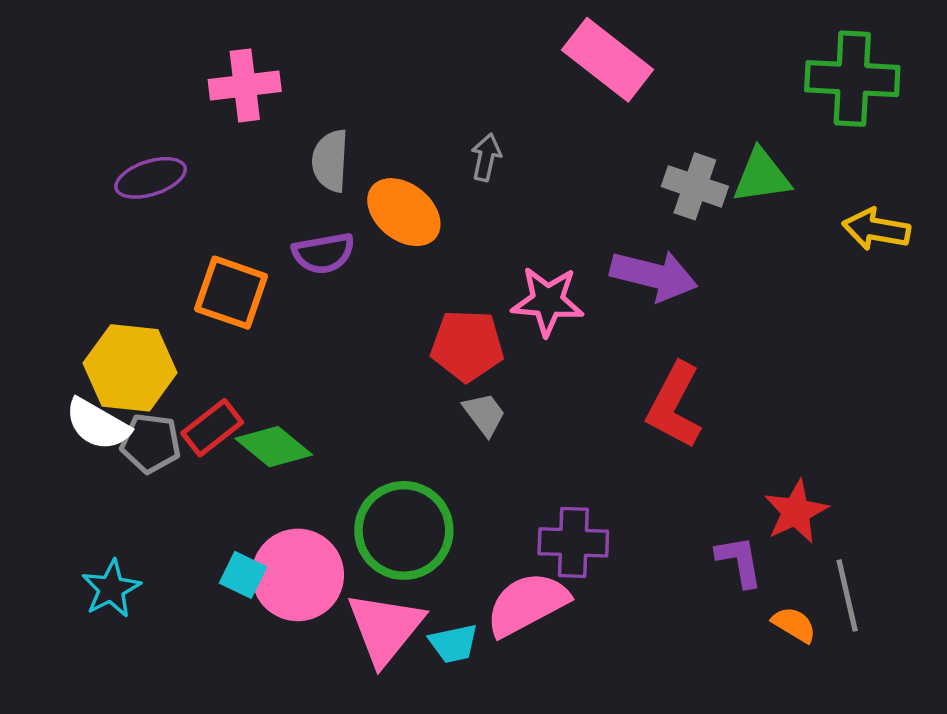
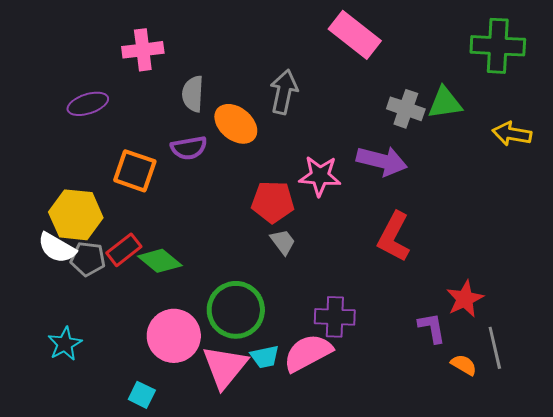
gray arrow: (486, 157) -> (284, 92), size x1.6
cyan square: (243, 575) -> (142, 395), moved
cyan trapezoid: (454, 643) -> (265, 357), moved

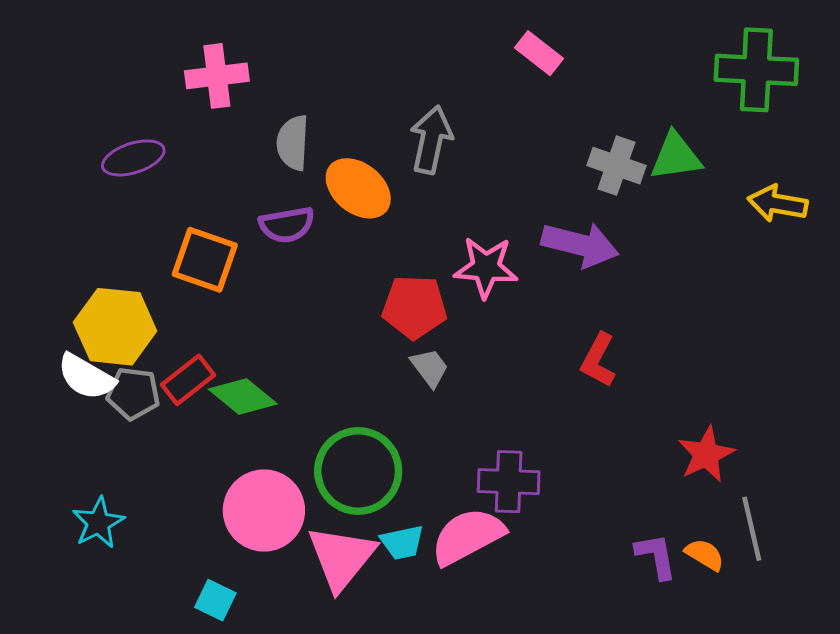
pink rectangle: (355, 35) -> (539, 53), size x0.6
red L-shape: (394, 237) -> (598, 360), size x0.7
purple L-shape: (432, 328) -> (656, 556), moved

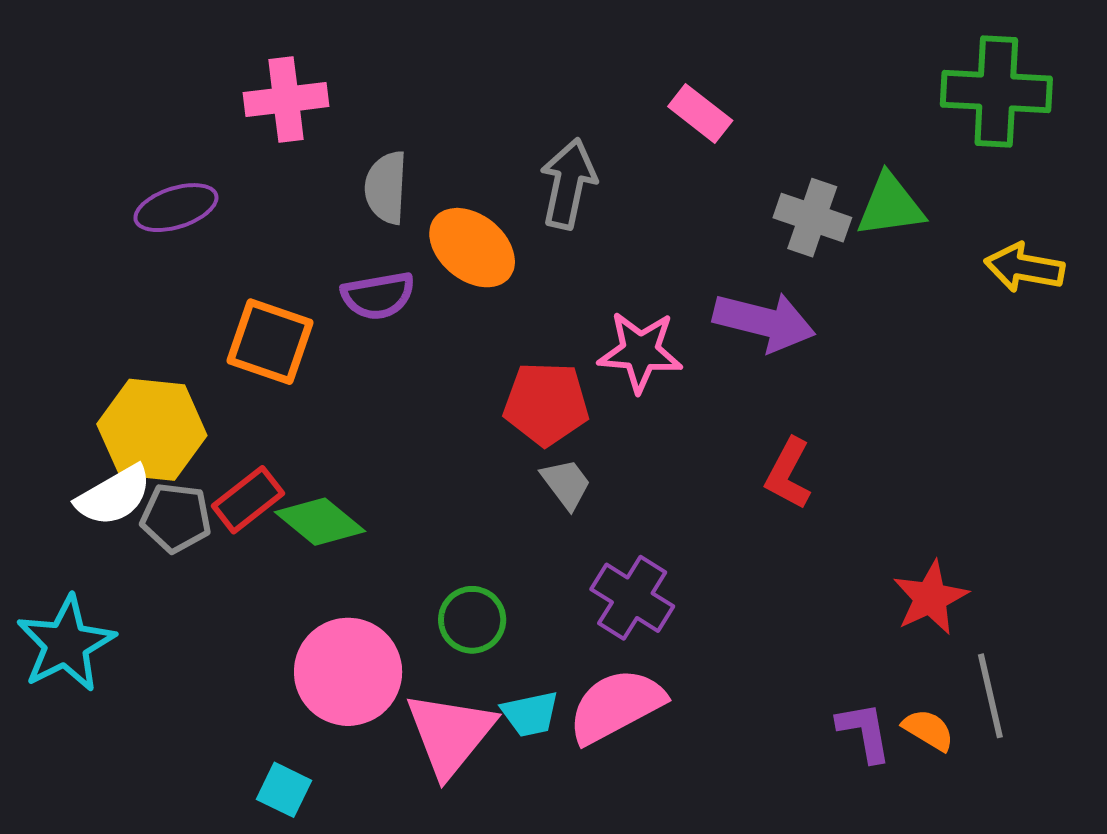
pink rectangle: (539, 53) -> (700, 114), moved
white semicircle: (86, 377) -> (114, 496), turned -60
green circle: (358, 471) -> (472, 620), size x0.6
purple cross: (509, 482) -> (632, 598), moved, turned 30
cyan star: (98, 523) -> (66, 644), moved, size x1.4

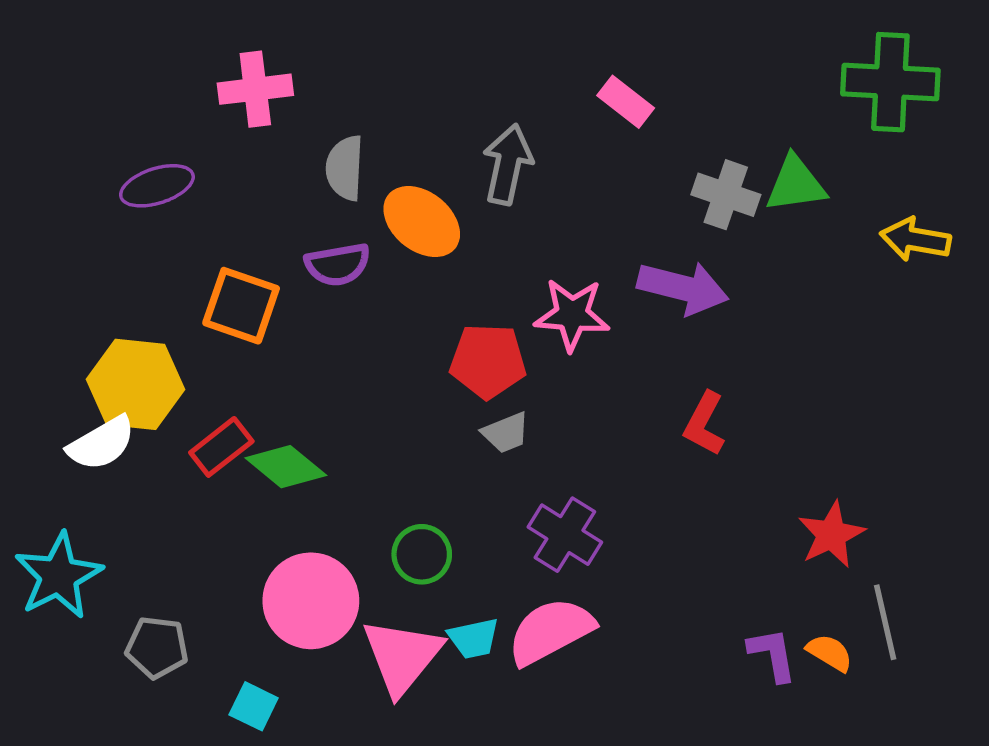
gray trapezoid: (566, 484) -> (506, 433), turned 105
gray pentagon: (176, 518) -> (157, 647), moved

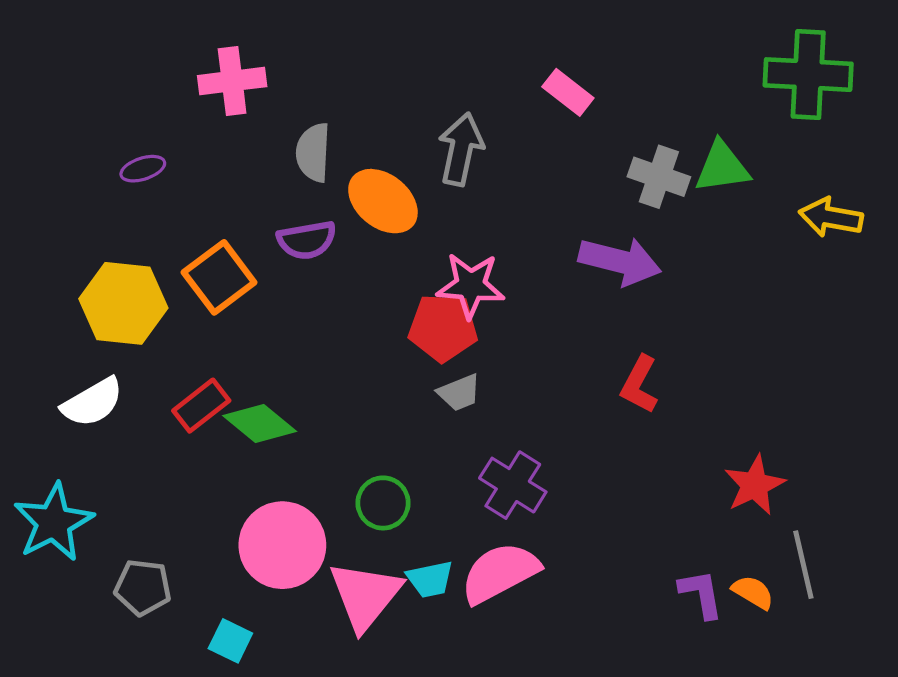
purple ellipse: (157, 186) -> (143, 169), size x0.7
orange square: (241, 306) -> (219, 277), turned 34
pink star: (572, 315) -> (471, 285), moved
yellow hexagon: (136, 384) -> (123, 303), moved

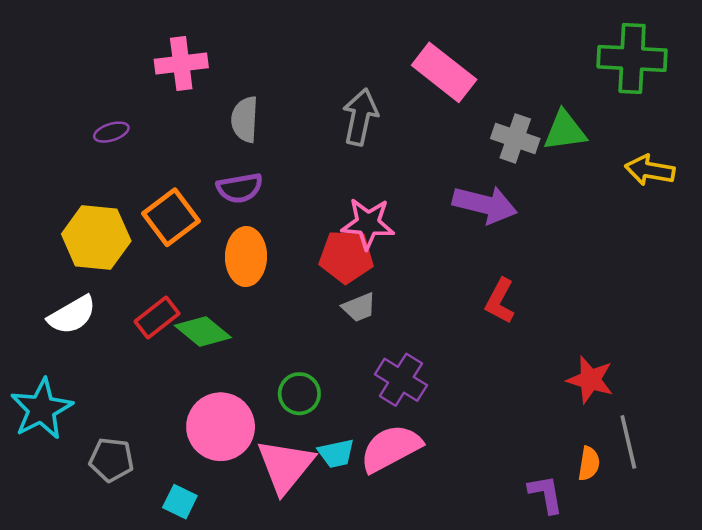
pink rectangle: (568, 92) -> (444, 72), size x1.6
orange ellipse: (383, 201) -> (246, 257), moved, turned 52
red star: (755, 485) -> (590, 380), turned -30
orange semicircle: (753, 592) -> (589, 464), turned 68
purple L-shape: (701, 594) -> (546, 494), moved

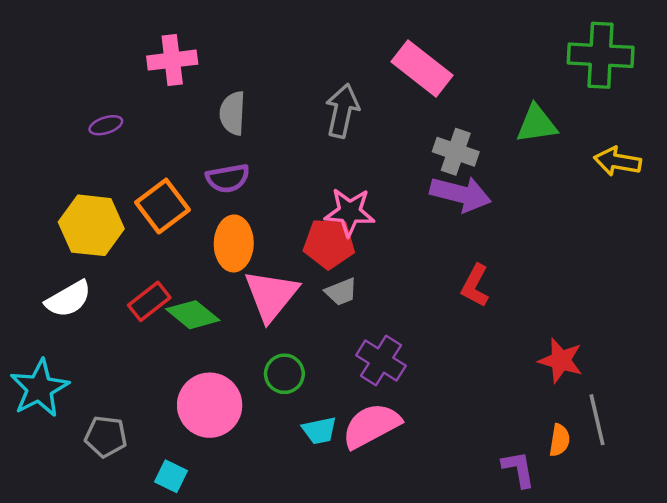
gray cross: (515, 138) -> (456, 152), moved
pink triangle: (285, 466) -> (271, 295), moved

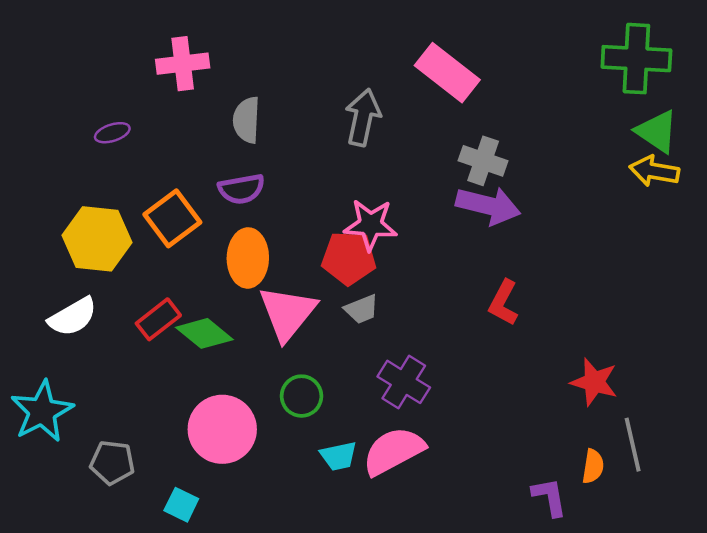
green triangle: (537, 124) -> (657, 131), moved, turned 42

